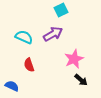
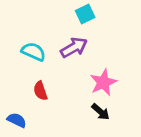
black arrow: (81, 80) -> (100, 112), moved

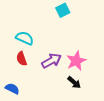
purple arrow: (74, 47) -> (51, 61), moved
red semicircle: (40, 91) -> (22, 59), moved

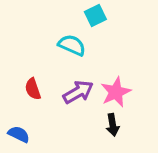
cyan semicircle: (25, 38) -> (72, 45), moved
black arrow: (74, 82) -> (113, 125), turned 40

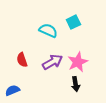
cyan square: (95, 15) -> (73, 22), moved
blue semicircle: (19, 134) -> (12, 90), turned -48

